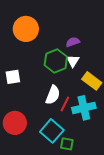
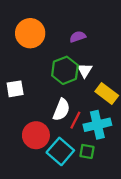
purple semicircle: (73, 42) -> (78, 37), moved
red circle: (15, 123) -> (36, 135), moved
green square: (67, 144) -> (87, 151), moved

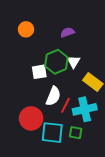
orange circle: (30, 33) -> (26, 29), size x0.6
white square: (15, 89) -> (39, 72), moved
cyan square: (60, 151) -> (52, 133), turned -35

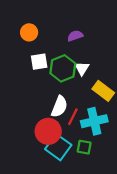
white square: (39, 72) -> (39, 62), moved
red circle: (31, 118) -> (48, 131), moved
cyan square: (52, 133) -> (58, 147), turned 30

